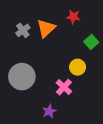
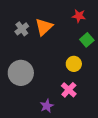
red star: (73, 17) -> (79, 16), moved
pink cross: (64, 87) -> (69, 90), moved

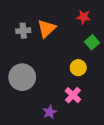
gray cross: (22, 29) -> (23, 31), turned 32

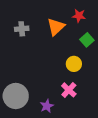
orange triangle: (47, 29) -> (56, 27), moved
gray circle: (22, 77) -> (16, 96), moved

